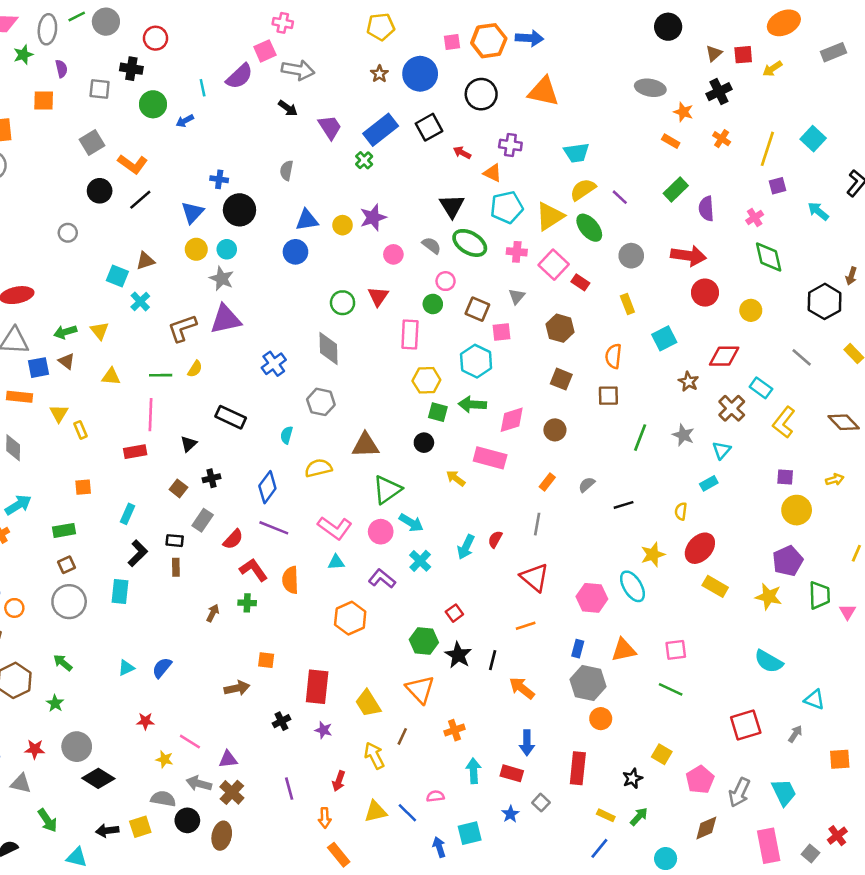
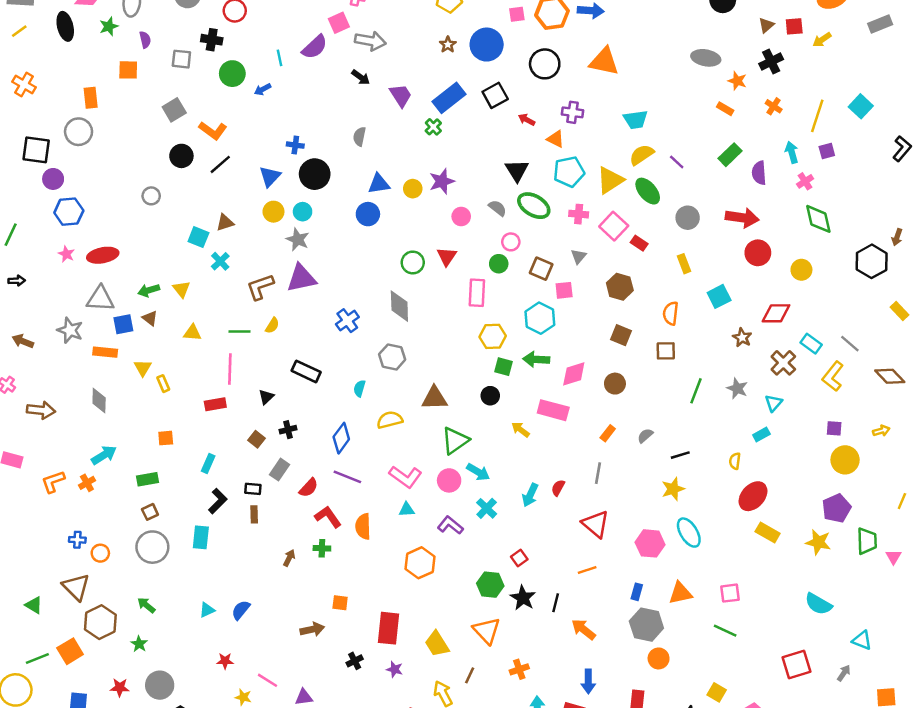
cyan arrow: (818, 211) -> (792, 152), moved, turned 35
gray line: (802, 357) -> (850, 344), moved
yellow star: (653, 555) -> (673, 489), moved

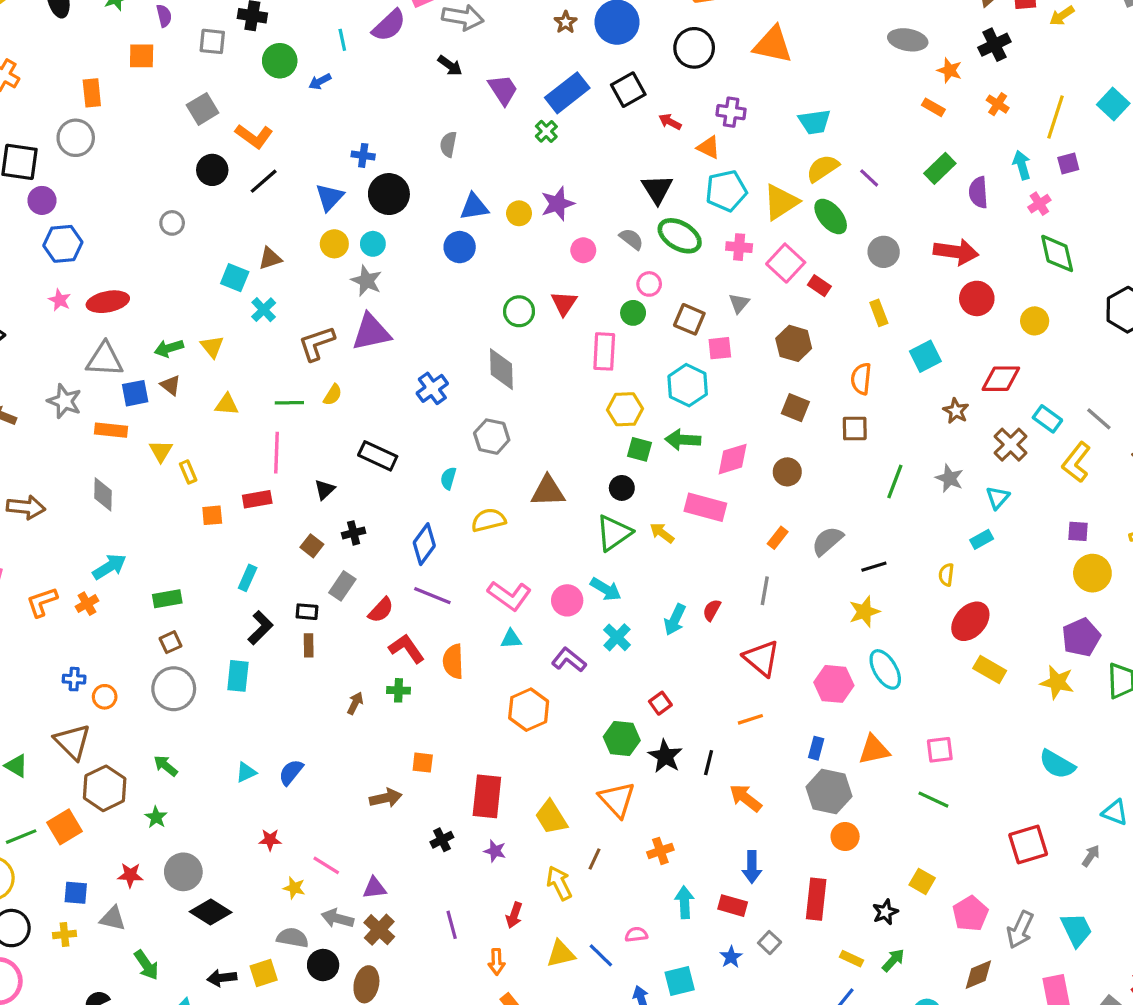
gray semicircle: (645, 436) -> (827, 541), size x1.5
orange square: (166, 438) -> (212, 515), moved
green triangle: (455, 440) -> (614, 533), moved

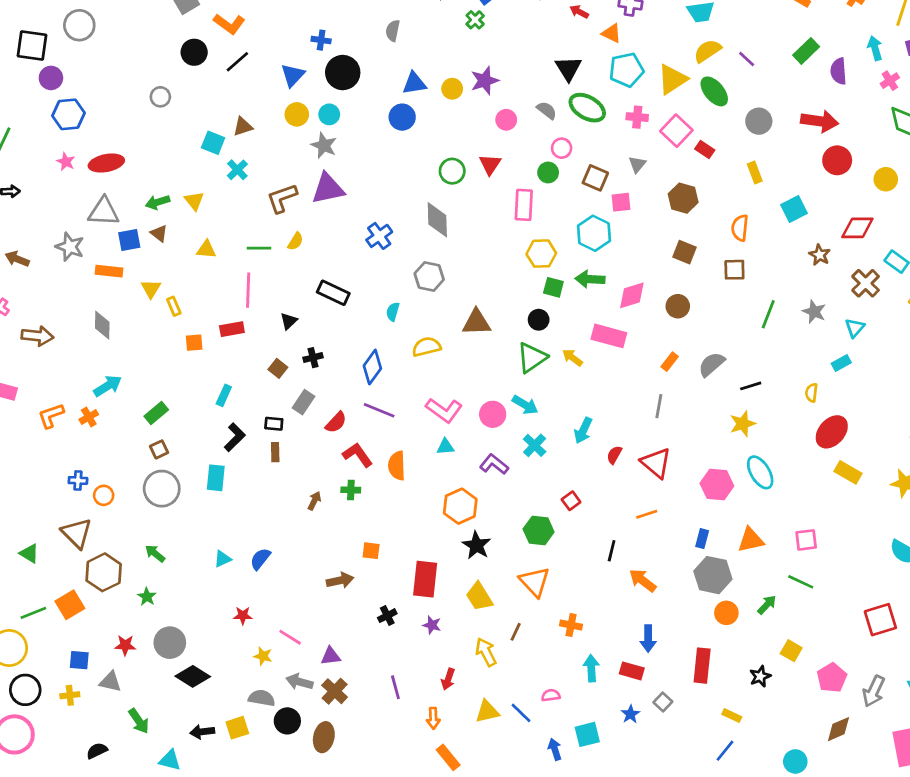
green rectangle: (167, 599) -> (156, 413), turned -30
red semicircle: (712, 610) -> (614, 455), moved
black star: (665, 756) -> (476, 545), moved
orange cross: (660, 851) -> (571, 625), turned 30
green arrow: (893, 960) -> (767, 605), moved

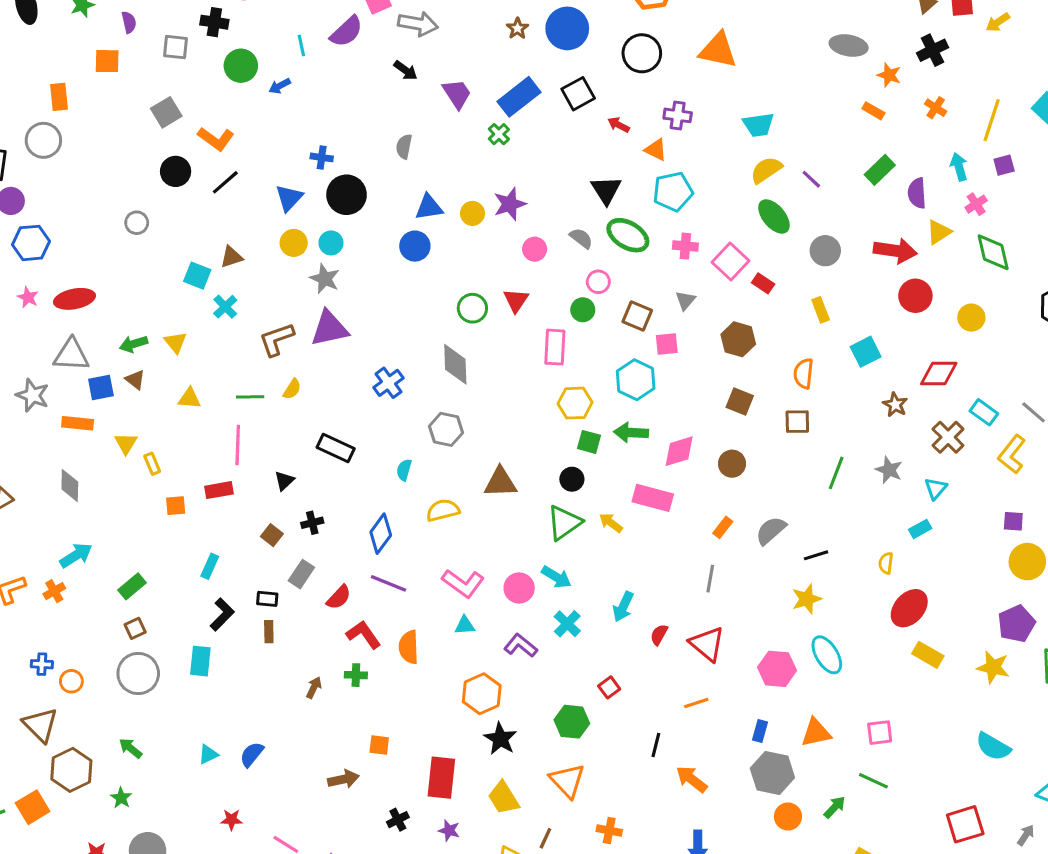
yellow triangle: (672, 79) -> (939, 232), moved, size x0.7

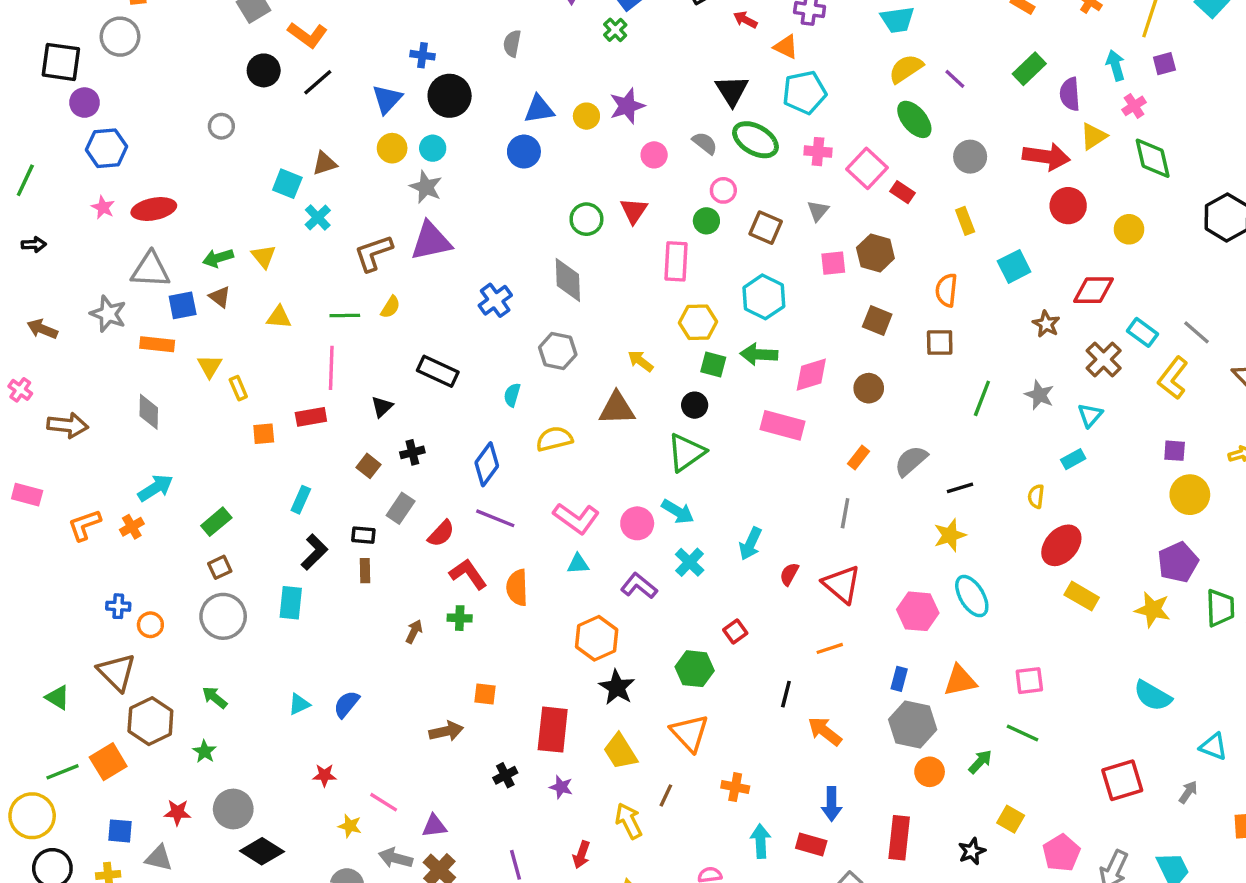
pink square: (667, 344) -> (833, 263), moved
yellow arrow: (611, 523) -> (641, 361), moved

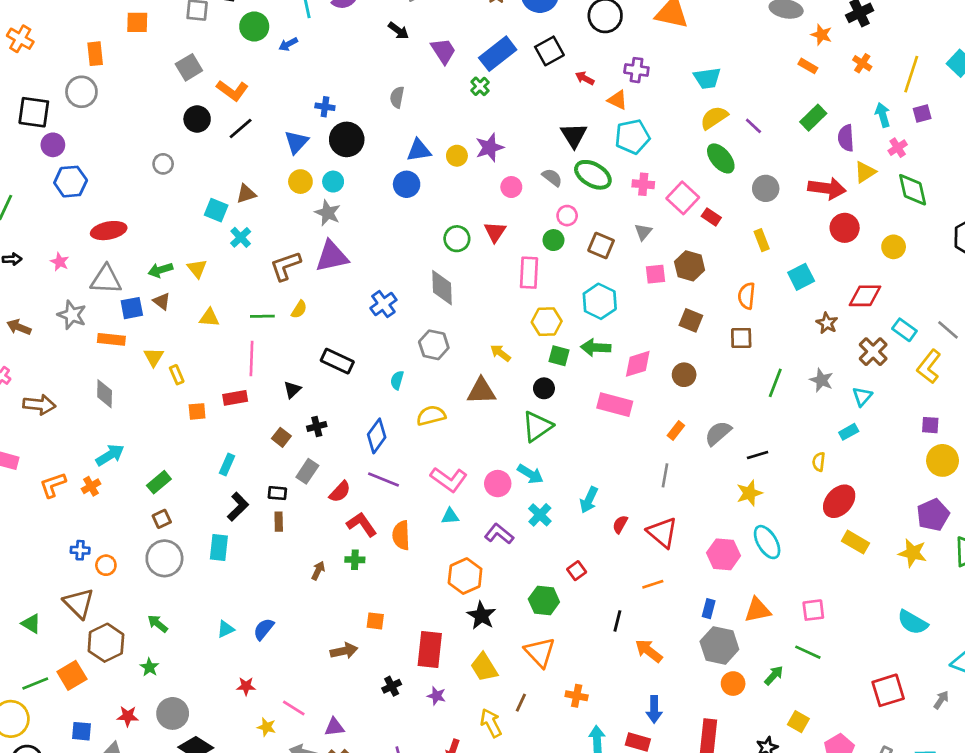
pink star: (103, 207) -> (60, 262), moved

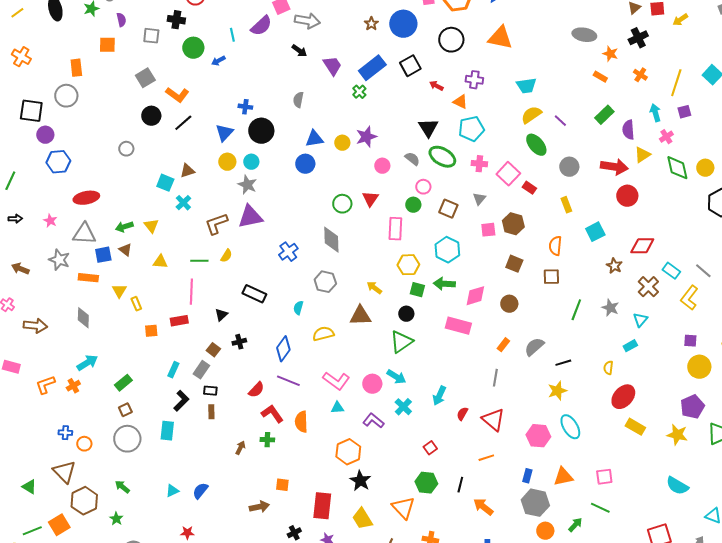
yellow circle: (894, 247) -> (705, 168), moved
gray rectangle: (307, 471) -> (201, 370), moved
green hexagon: (544, 601) -> (426, 483), moved

